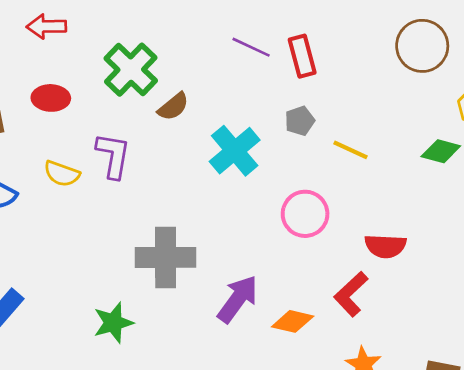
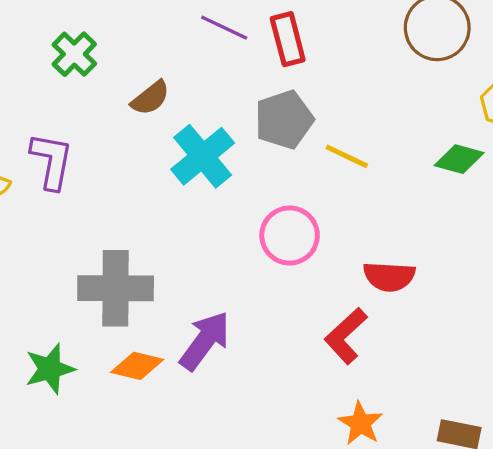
green cross: (131, 70) -> (74, 54), size x0.7
brown semicircle: (173, 107) -> (150, 98), moved
gray pentagon: (300, 121) -> (284, 120), size x1.6
orange diamond: (293, 321) -> (137, 366), moved

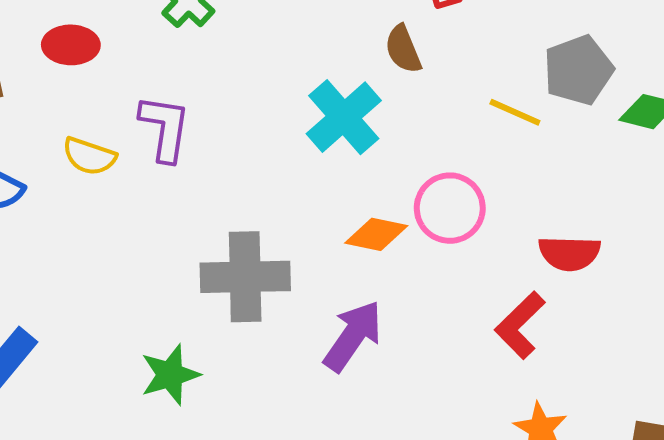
brown semicircle: (150, 98) -> (403, 49), moved, turned 108
gray pentagon: (284, 120) -> (578, 70), moved
orange diamond: (137, 366) -> (376, 234), moved

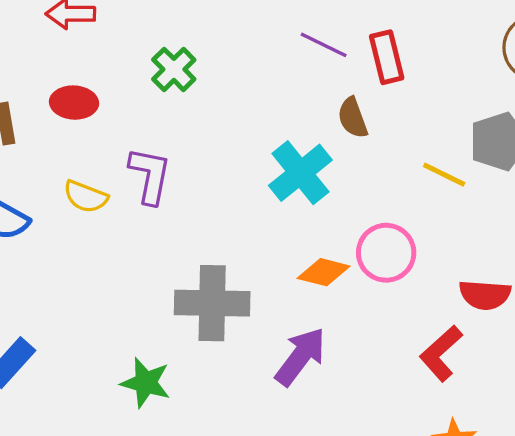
green star: (170, 375) -> (146, 383), turned 30

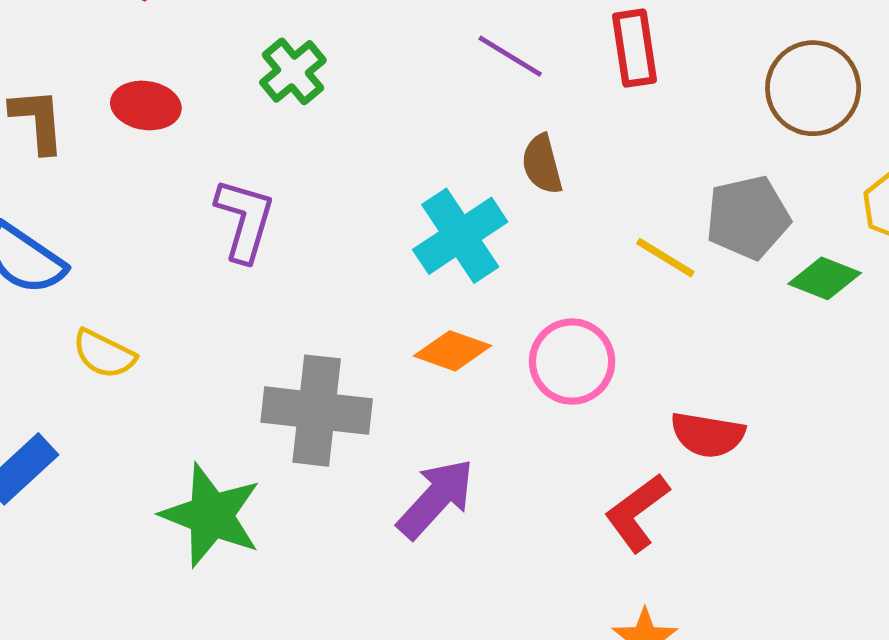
red rectangle: (387, 57) -> (634, 48), moved
yellow semicircle: (86, 197) -> (104, 354), moved
orange diamond: (324, 272) -> (453, 351), moved
green star: (146, 383) -> (211, 515), size x1.4

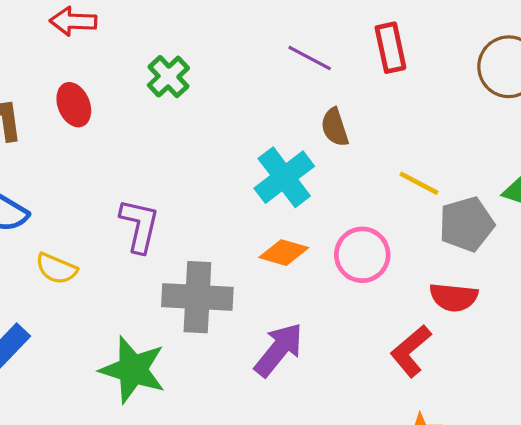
red ellipse: (146, 105) -> (74, 105), turned 63
gray pentagon: (748, 218) -> (466, 224), moved
purple L-shape: (245, 220) -> (139, 225), moved

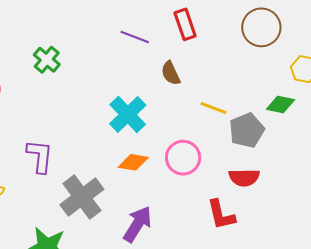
brown semicircle: (335, 127) -> (171, 73), moved
gray cross: (197, 297) -> (82, 197), turned -33
red L-shape: (411, 351) -> (221, 215), turned -56

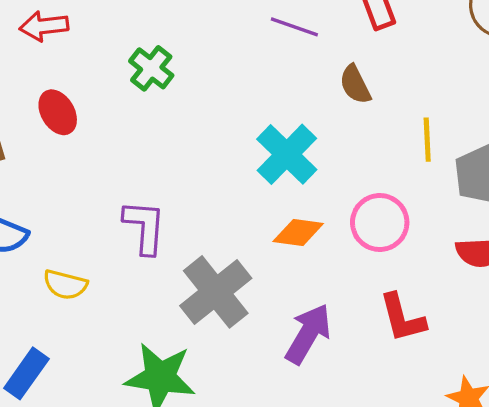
yellow line: (213, 108) -> (427, 140), turned 68
red L-shape: (221, 215) -> (402, 318), moved

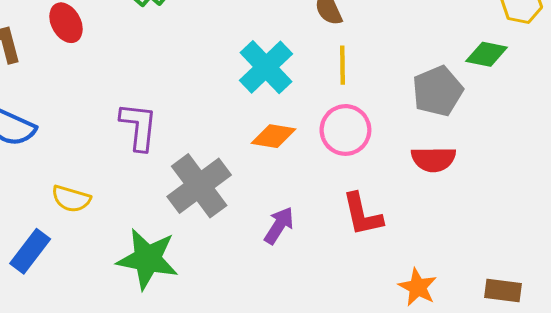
yellow line: (427, 140) -> (343, 65), moved
yellow semicircle: (65, 285) -> (71, 199), moved
purple arrow: (308, 334) -> (279, 226), size x0.7

